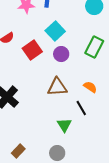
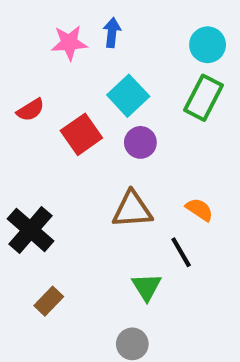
green rectangle: (94, 47) -> (203, 98), moved
brown rectangle: (18, 151) -> (49, 301), moved

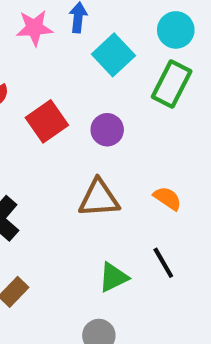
cyan square: (128, 96) -> (113, 55), moved
black line: (181, 252) -> (163, 263), moved
green triangle: (147, 287) -> (113, 277), turned 36

